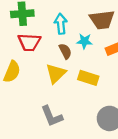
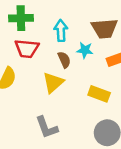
yellow rectangle: (88, 78) -> (99, 94), moved

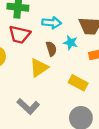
cyan arrow: (61, 31) -> (52, 23), turned 90
gray L-shape: (47, 127) -> (28, 106), turned -35

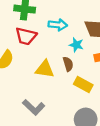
brown semicircle: (51, 49) -> (68, 64), moved
yellow triangle: (39, 68) -> (45, 69), turned 42

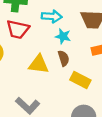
cyan star: (76, 45) -> (63, 36), moved

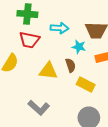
cyan star: (63, 36) -> (79, 47), moved

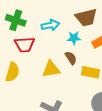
green cross: (27, 14) -> (16, 20), turned 30

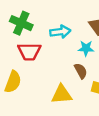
yellow triangle: (51, 69) -> (62, 94), moved

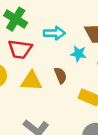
brown semicircle: (81, 71) -> (60, 75), moved
yellow triangle: (62, 94) -> (31, 81), moved

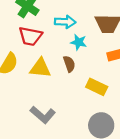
cyan star: (78, 54) -> (79, 42), moved

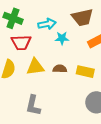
brown semicircle: (69, 64) -> (60, 69), moved, turned -56
gray L-shape: (43, 115) -> (33, 105), moved, turned 75

